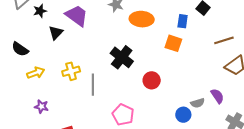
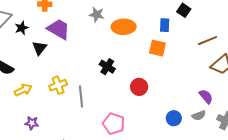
black cross: (122, 57) -> (107, 67), size x0.7
gray semicircle: (198, 103) -> (199, 115), moved

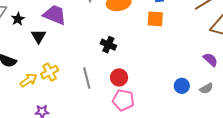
yellow cross: (58, 85) -> (50, 72), moved
red circle: (139, 87) -> (119, 77), moved
gray semicircle: (199, 115) -> (206, 88), moved

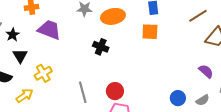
black triangle: (39, 36) -> (20, 56), moved
black cross: (108, 45) -> (101, 47), moved
yellow cross: (50, 72) -> (43, 73), moved

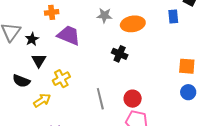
orange square: (150, 32) -> (187, 66), moved
blue circle: (178, 98) -> (188, 92), moved

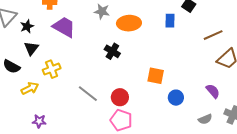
orange square: (187, 66) -> (156, 76), moved
gray line: (100, 99) -> (88, 94), turned -45

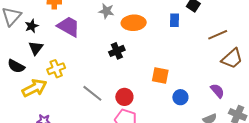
black cross: (112, 51) -> (117, 51), turned 35
yellow arrow: (30, 88) -> (34, 88), size x1.4

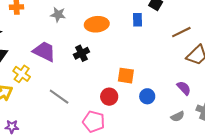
gray star: (106, 11) -> (58, 15), moved
purple trapezoid: (69, 27) -> (44, 51), moved
yellow cross: (56, 69) -> (22, 74), turned -30
red circle: (124, 97) -> (109, 97), moved

